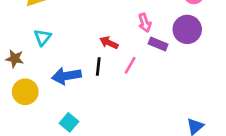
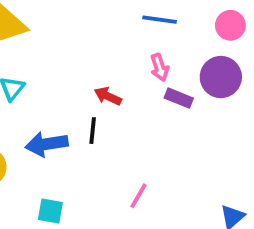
pink line: (130, 65) -> (139, 196), moved
cyan square: (69, 122) -> (50, 211), turned -30

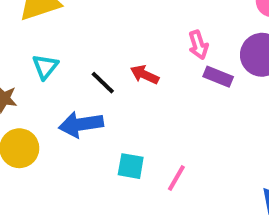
black line: (93, 131) -> (103, 83), moved, turned -52
cyan square: (50, 211) -> (131, 166), moved

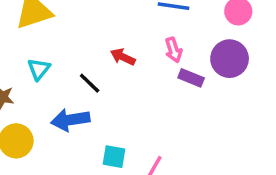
red arrow: (145, 75) -> (123, 57), moved

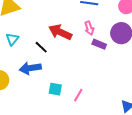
red arrow: (123, 57) -> (60, 32), size x1.6

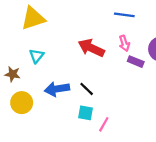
black line: (41, 47) -> (87, 89), moved
pink line: (78, 95) -> (104, 124), moved

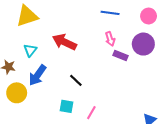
red arrow: (91, 48) -> (64, 42), moved
blue arrow: (57, 89) -> (37, 75), moved, turned -45
cyan square: (86, 113) -> (67, 106), moved

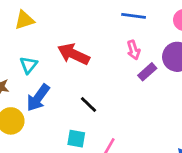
yellow triangle: (27, 16) -> (24, 20), size x0.7
purple rectangle: (120, 55) -> (147, 72), turned -64

